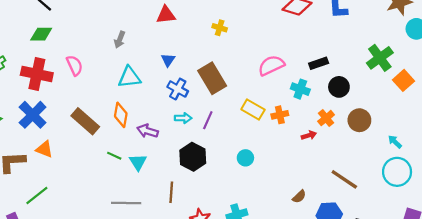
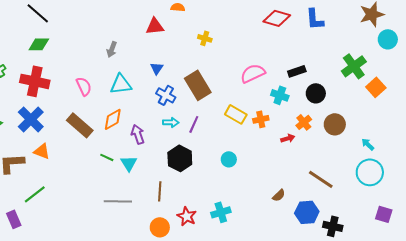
pink semicircle: (74, 65) -> (84, 86), moved
orange diamond: (121, 115) -> (113, 119), turned 50
purple arrow: (148, 131) -> (138, 134), turned 54

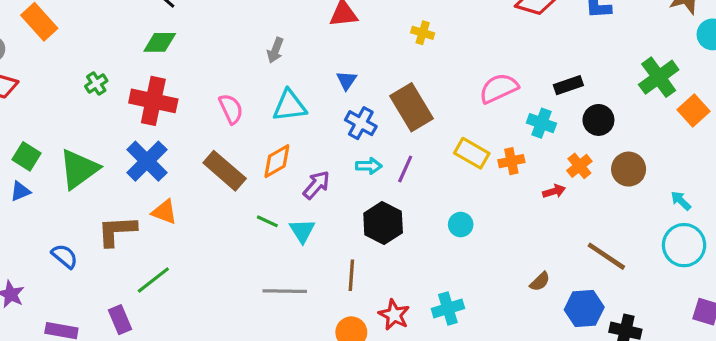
purple arrow: (138, 134) -> (316, 185), turned 60

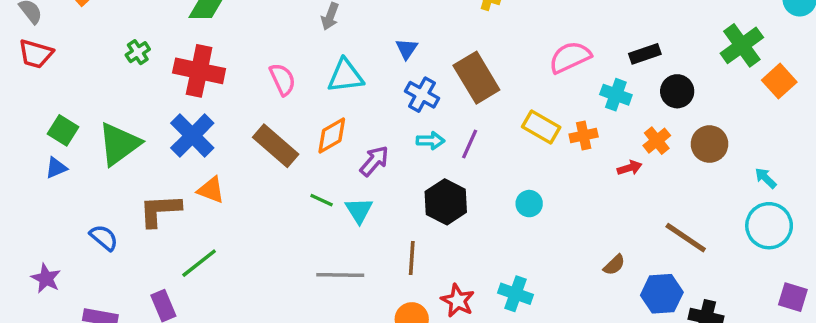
cyan cross: (448, 308) -> (516, 294), turned 36

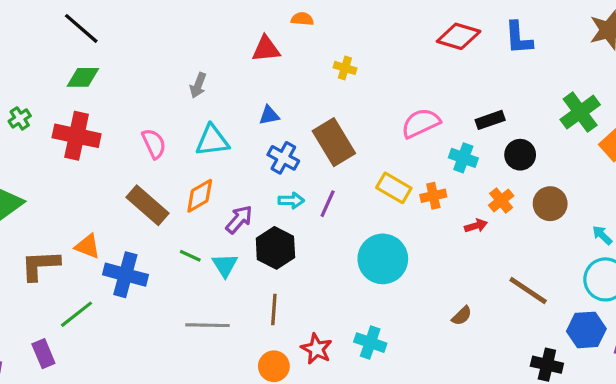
blue triangle: (407, 49) -> (269, 115), turned 45
blue cross: (192, 136) -> (125, 275), moved, turned -30
black hexagon: (446, 202) -> (275, 248), moved
cyan circle: (529, 204) -> (383, 259), size x2.0
blue hexagon: (662, 294) -> (586, 330), moved

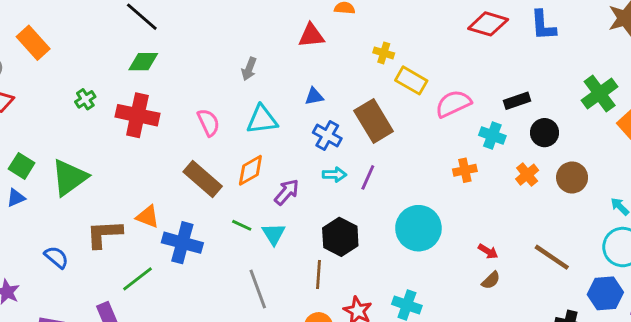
yellow rectangle: (394, 188) -> (411, 80), moved
red arrow: (476, 226) -> (488, 251), moved, turned 48
black hexagon: (275, 248) -> (340, 237), moved
gray line: (208, 325) -> (258, 289), turned 69

